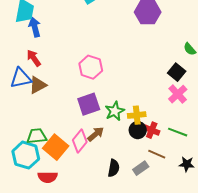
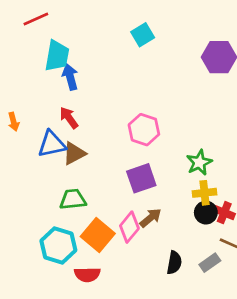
green star: (115, 111) -> (199, 163), moved
green trapezoid: (37, 136) -> (73, 199), moved

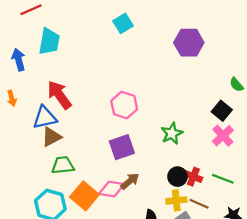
blue arrow: (70, 77) -> (19, 60), moved
red arrow: (69, 118) -> (59, 95), size x1.5
brown triangle: (74, 153) -> (51, 137), moved
yellow cross: (205, 193) -> (176, 200), moved
pink diamond: (129, 227) -> (112, 189), turned 60

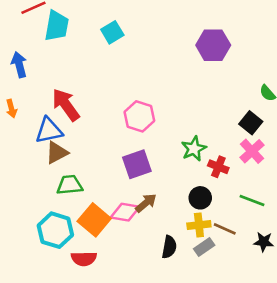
cyan square: (123, 23) -> (112, 32), moved
cyan trapezoid: (49, 41) -> (57, 26), moved
red cross: (193, 177) -> (218, 167), moved

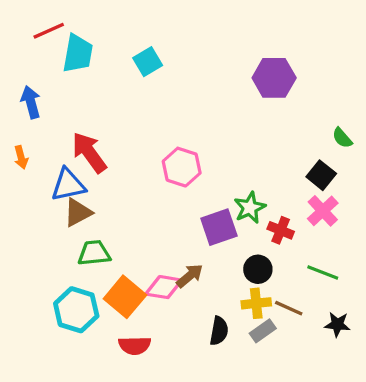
purple square: (137, 164) -> (219, 227), moved
red semicircle: (84, 259) -> (135, 345), moved

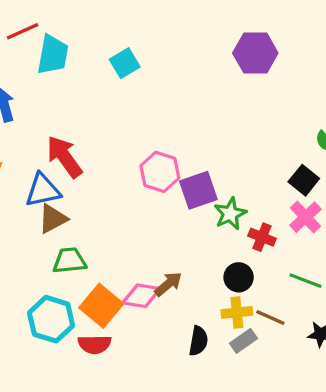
purple hexagon: (274, 78) -> (255, 53), moved
purple square: (219, 227) -> (198, 190), moved
red semicircle: (135, 345) -> (95, 344), moved

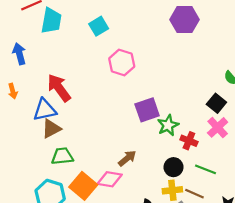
pink hexagon: (160, 172) -> (122, 63), moved
green line: (306, 281) -> (205, 169), moved
brown arrow: (168, 284) -> (127, 158), moved

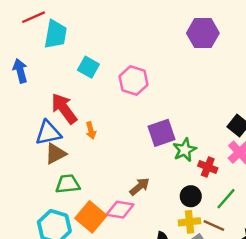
cyan square: (99, 26) -> (88, 67), moved, turned -30
orange arrow: (13, 91) -> (91, 130), moved
green line: (205, 169) -> (226, 199), turned -70

